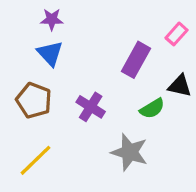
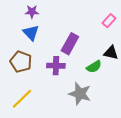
purple rectangle: (136, 60) -> (70, 44), moved
purple cross: (91, 107) -> (56, 66), turned -30

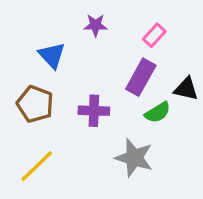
purple star: (32, 12) -> (96, 25), moved
pink rectangle: (109, 21) -> (154, 35), moved
purple rectangle: (70, 44) -> (141, 77), moved

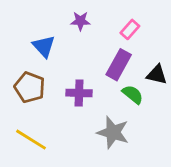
green semicircle: (158, 112) -> (133, 94), turned -110
yellow line: (37, 166) -> (31, 140), turned 76

